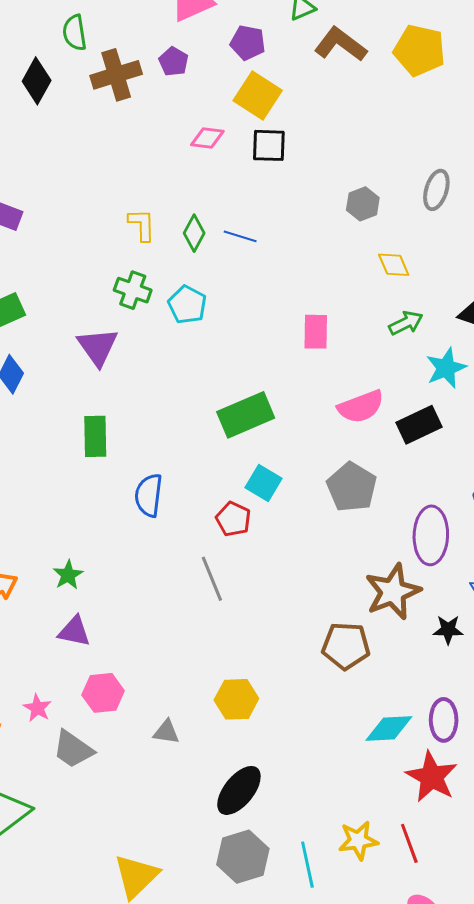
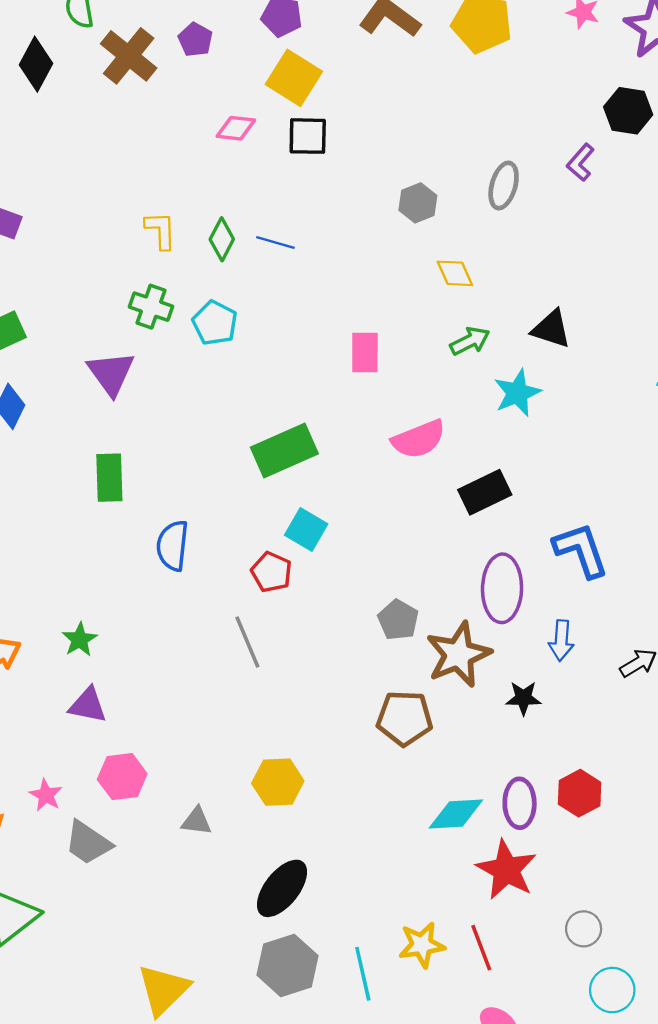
brown cross: (116, 75) -> (129, 56), turned -33
black rectangle: (419, 425) -> (485, 492), moved
gray pentagon: (352, 487) -> (398, 620), moved, size x0.7

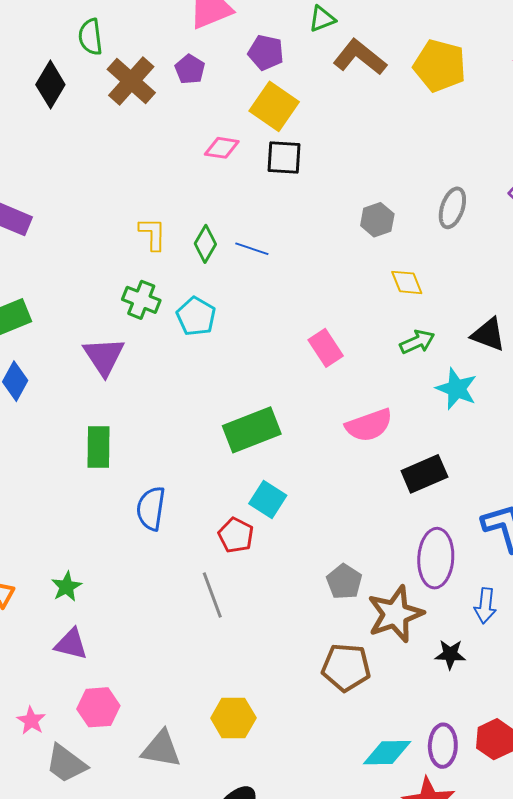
pink rectangle: (365, 352) -> (326, 348), turned -36
cyan star: (517, 393) -> (456, 389), turned -30
gray triangle: (196, 821) -> (161, 749), size x1.5

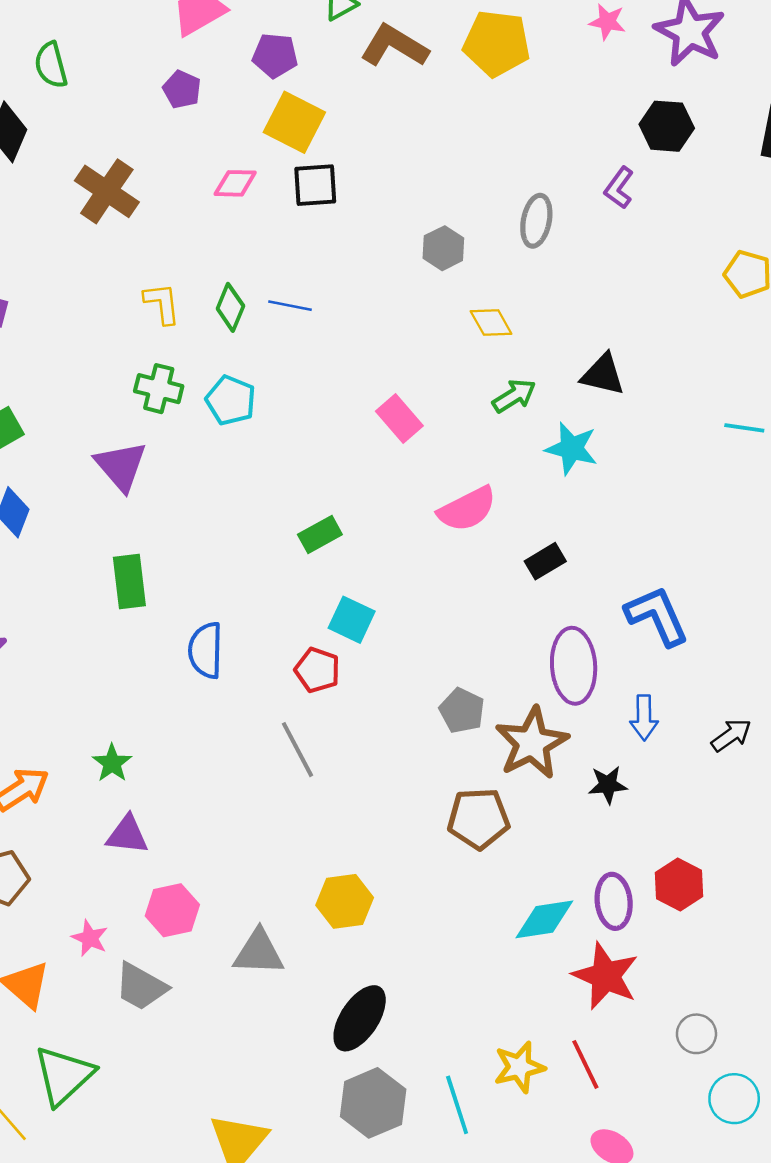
brown cross: (131, 81) -> (107, 191), moved
green rectangle: (252, 430) -> (320, 534), size x0.6
black rectangle: (424, 474) -> (545, 561), size x0.7

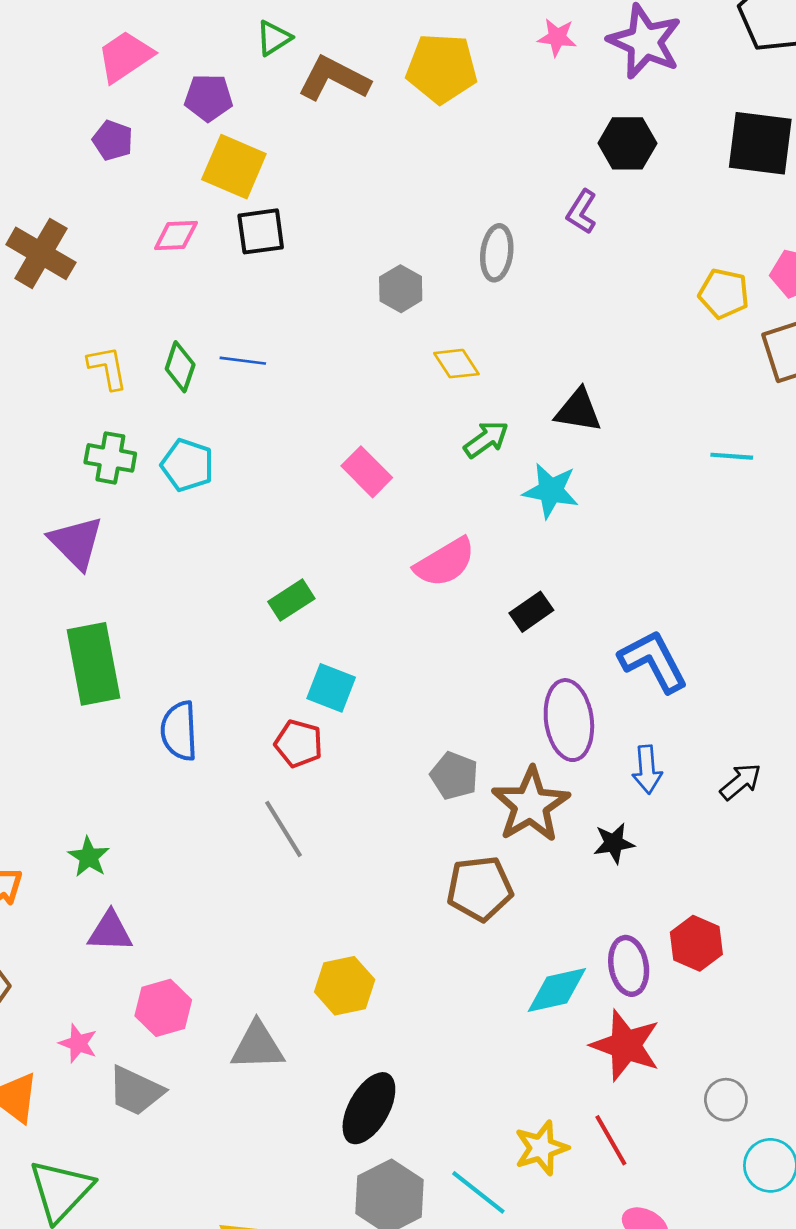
green rectangle: (129, 581) -> (94, 664), size x1.4
cyan line: (457, 1105) -> (478, 1192), turned -30

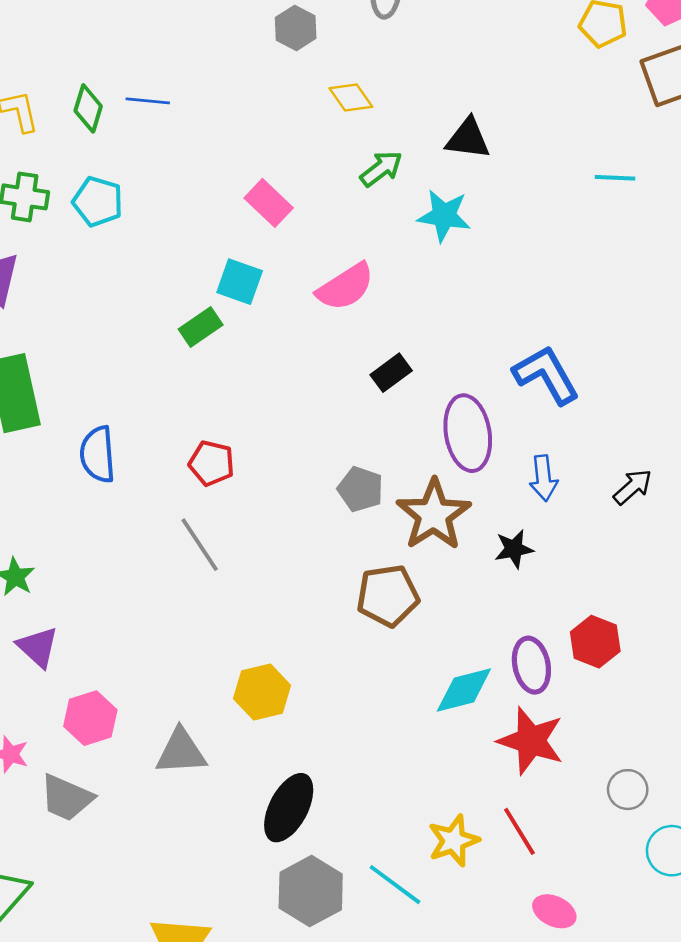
black rectangle: (531, 612) -> (391, 373), moved
cyan square: (331, 688) -> (240, 282), moved
purple triangle: (110, 932) -> (38, 647), turned 42

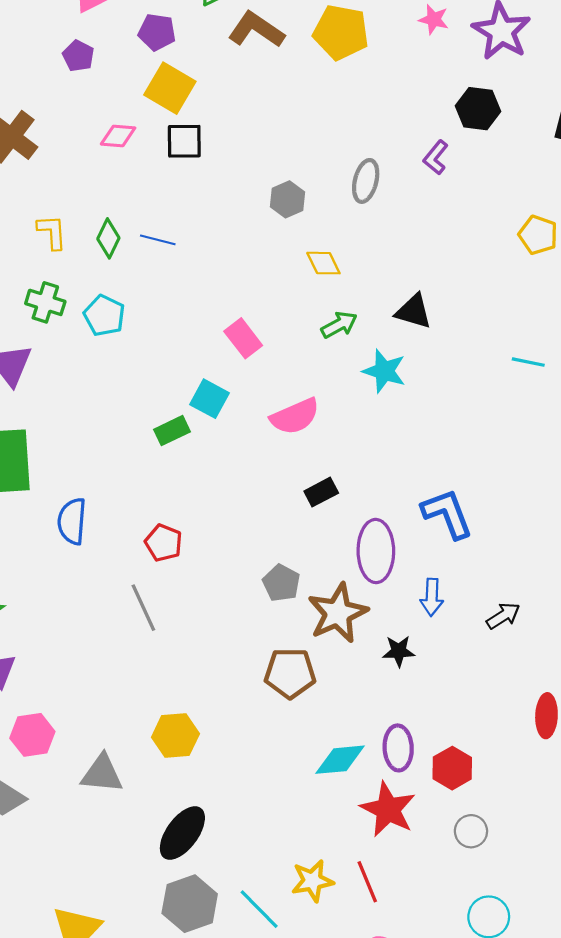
red hexagon: (595, 642) -> (452, 768), moved
gray circle: (628, 790) -> (471, 831), moved

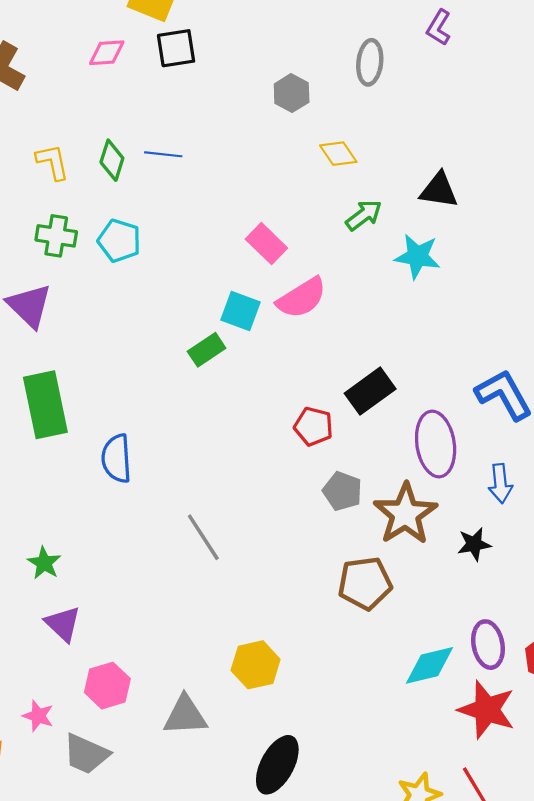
pink semicircle: (295, 416) -> (302, 298), moved
black rectangle: (321, 492) -> (370, 391), size x1.4
red pentagon: (164, 543) -> (314, 426), moved

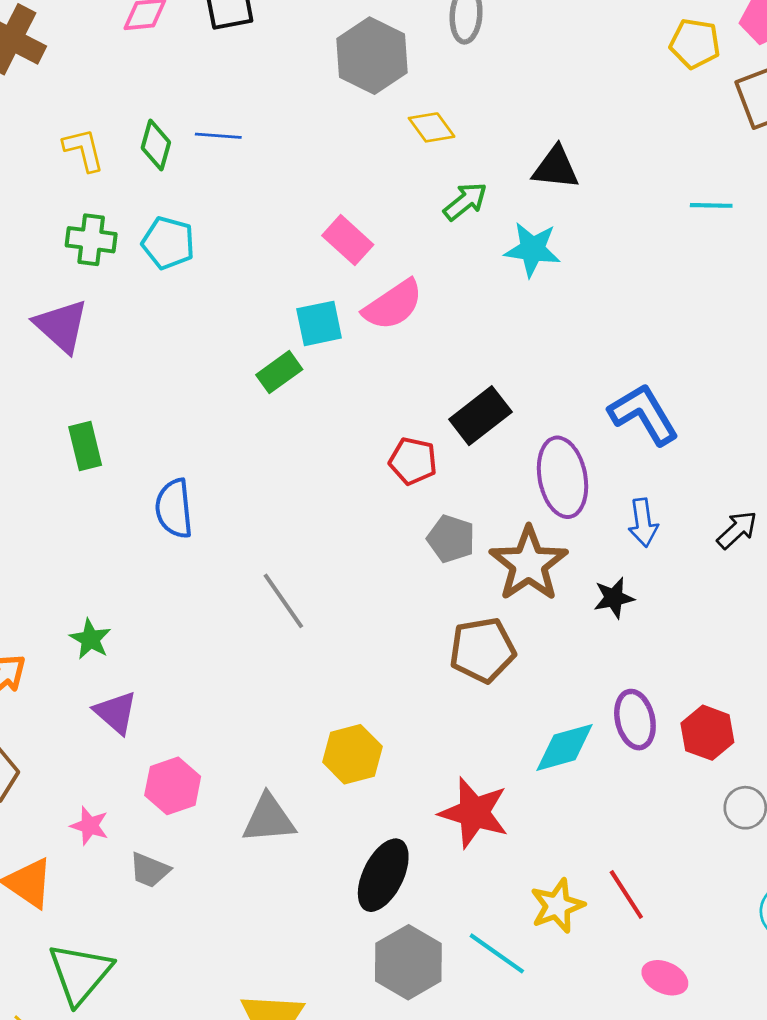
gray hexagon: (292, 93) -> (372, 56), size x1.6
cyan square: (241, 311) -> (319, 323), turned -30
green rectangle: (45, 405) -> (85, 446), size x0.6
red star: (487, 710) -> (474, 813), moved
gray trapezoid: (86, 754) -> (150, 870), size x0.7

